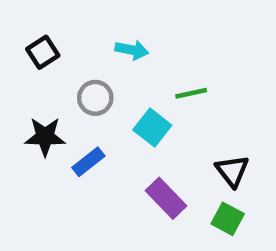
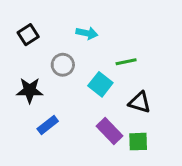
blue rectangle: (88, 162) -> (48, 125), moved
black triangle: (232, 171) -> (140, 102), moved, turned -35
green square: (228, 219) -> (138, 142), moved, turned -30

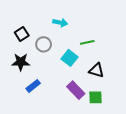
black square: (28, 35) -> (22, 34), moved

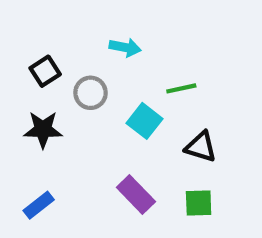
blue rectangle: (33, 86) -> (39, 205), moved
purple rectangle: (76, 90) -> (136, 194), moved

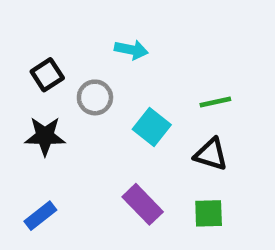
green line: (181, 88) -> (215, 102), moved

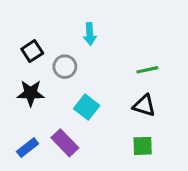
cyan arrow: (131, 50) -> (90, 34), turned 75
cyan square: (152, 127) -> (87, 107), moved
purple rectangle: (143, 204) -> (65, 143), moved

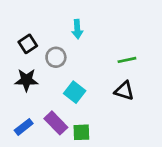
green square: (143, 146) -> (81, 132), moved

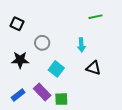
cyan arrow: (77, 29) -> (81, 45), moved
black square: (28, 44) -> (17, 24), moved, turned -32
green line: (127, 60) -> (95, 17), moved

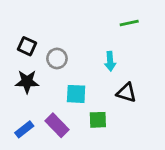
black square: (17, 24) -> (27, 46), moved
cyan square: (56, 69) -> (76, 94), turned -35
green square: (61, 99) -> (98, 120), moved

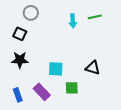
gray circle: (57, 58) -> (31, 13), moved
cyan arrow: (110, 61) -> (73, 21), moved
blue rectangle: (24, 129) -> (18, 95), turned -72

